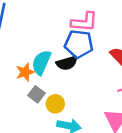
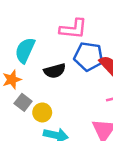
blue pentagon: (79, 44) -> (89, 57), moved
cyan semicircle: (41, 63) -> (25, 50), moved

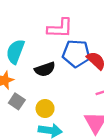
yellow circle: (42, 112) -> (45, 109), moved

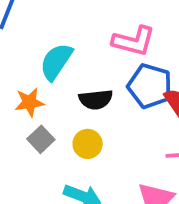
yellow circle: (45, 109) -> (88, 144), moved

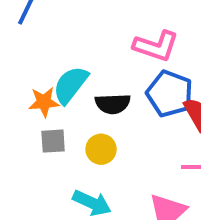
cyan semicircle: (56, 62) -> (70, 85), moved
gray square: (41, 139) -> (53, 141), turned 36

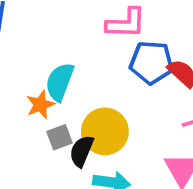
black semicircle: (113, 104) -> (82, 151), moved, turned 132
yellow circle: (101, 149) -> (105, 131), size x1.6

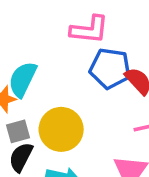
black semicircle: (82, 151) -> (21, 157), moved

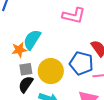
blue pentagon: (110, 68) -> (81, 63), moved

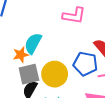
gray square: (26, 69) -> (29, 74), size x1.5

